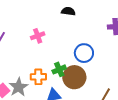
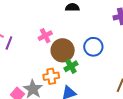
brown circle: (74, 77) -> (63, 50), moved

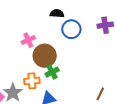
blue circle: (93, 47) -> (71, 29), moved

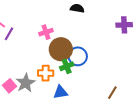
blue circle: (71, 29) -> (78, 56), moved

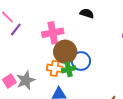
pink cross: (46, 32) -> (53, 33), size x1.5
orange cross: (46, 73) -> (55, 68), moved

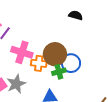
pink cross: (53, 33) -> (22, 52), moved, turned 30
orange cross: (55, 68) -> (39, 63), moved

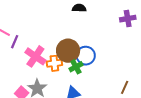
pink cross: (22, 52) -> (35, 56), turned 30

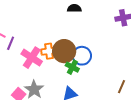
orange cross: (54, 63) -> (49, 51), moved
green cross: (76, 67) -> (72, 67), turned -32

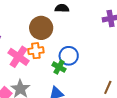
brown circle: (64, 51) -> (41, 28), moved

